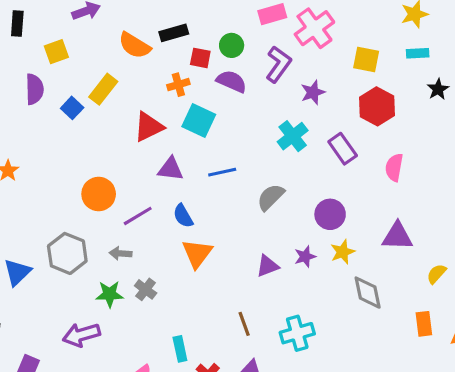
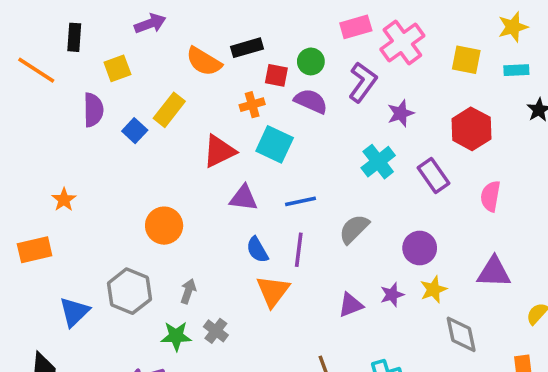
yellow square: (366, 60) -> (466, 60), moved
purple line: (138, 216) -> (299, 250), moved, turned -52
gray arrow: (121, 253) -> (188, 291), turned 105

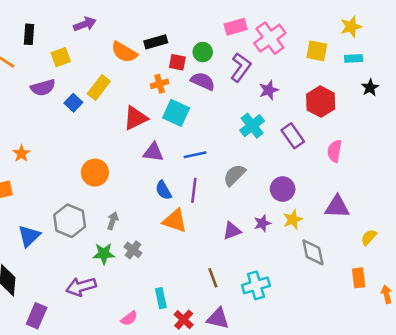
purple semicircle: (93, 110) -> (43, 88), turned 75
orange triangle: (273, 291) -> (175, 221), turned -48

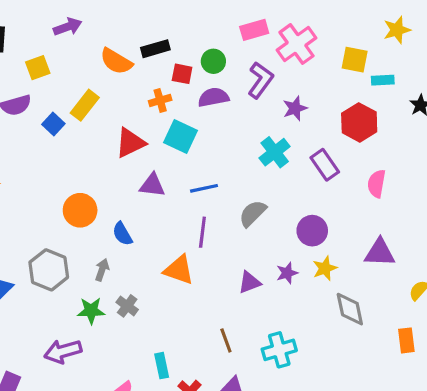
cyan rectangle: (354, 58) -> (383, 80), moved
purple semicircle: (203, 81) -> (213, 97), turned -35
blue semicircle: (163, 190) -> (122, 234), moved

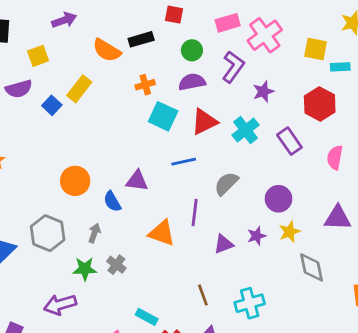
red square: (182, 74) -> (174, 15), moved
red triangle: (130, 143) -> (204, 122), moved
purple triangle: (152, 185) -> (137, 181), moved
purple line: (202, 232) -> (195, 212), moved
cyan rectangle: (162, 366) -> (147, 317), turned -50

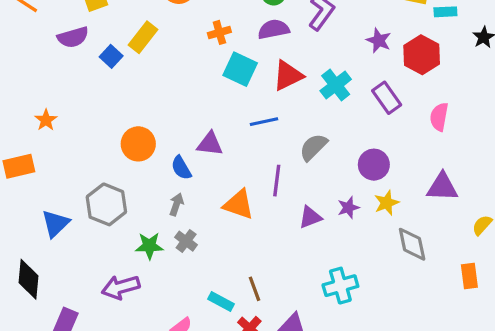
purple star: (263, 92) -> (379, 40), moved, turned -30
gray arrow: (94, 233) -> (176, 204), moved
brown line: (203, 295) -> (254, 289), moved

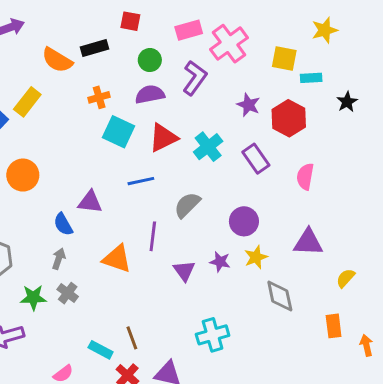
orange circle: (138, 144) -> (23, 175), moved
purple star: (348, 208) -> (220, 262), turned 30
purple triangle: (310, 217) -> (184, 271), turned -45

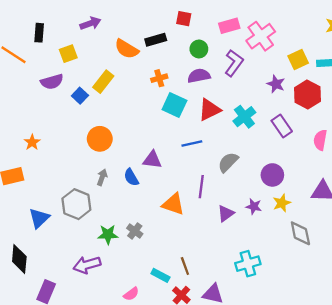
yellow square: (284, 59) -> (298, 59), moved, turned -36
gray arrow: (59, 259) -> (102, 177), moved
purple triangle: (184, 271) -> (226, 213), turned 30

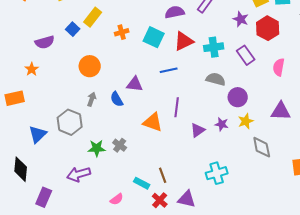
orange cross: (159, 78) -> (122, 32), moved
purple semicircle: (52, 82) -> (45, 42), moved
cyan cross: (244, 117) -> (214, 47), turned 30
gray semicircle: (228, 162) -> (216, 79), moved, turned 60

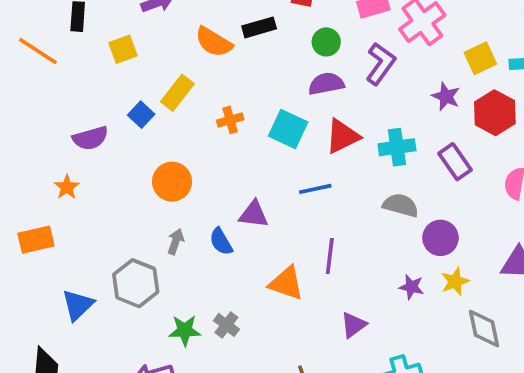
purple triangle: (198, 130) -> (353, 325), moved

